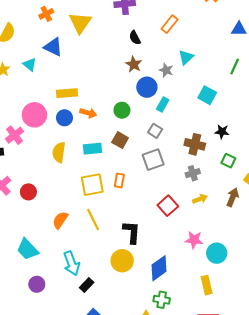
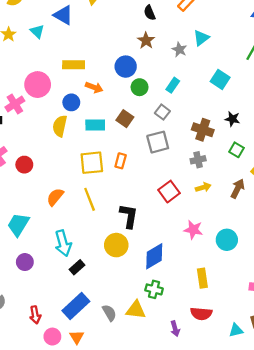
blue circle: (147, 87) -> (126, 67), moved
green circle: (122, 110) -> (140, 87), moved
blue circle: (64, 118) -> (71, 102), moved
cyan trapezoid: (28, 249) -> (18, 225), turned 70
cyan circle: (217, 253) -> (227, 240), moved

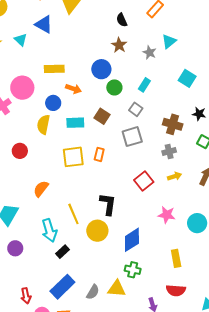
red circle: (24, 165) -> (20, 151), moved
yellow line: (90, 199) -> (73, 214), moved
gray semicircle: (109, 313) -> (93, 292), turned 63

